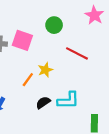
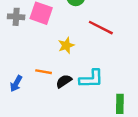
orange line: (28, 80) -> (44, 72), moved, turned 64

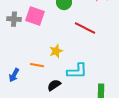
yellow star: (66, 45) -> (56, 51), moved
black semicircle: (64, 81) -> (54, 85), moved

